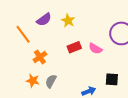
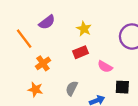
yellow star: (68, 21) -> (84, 29), moved
pink semicircle: (95, 49) -> (105, 67), moved
gray semicircle: (51, 81) -> (72, 88), moved

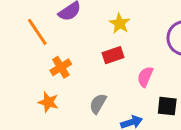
pink semicircle: (105, 67) -> (145, 77), turned 80

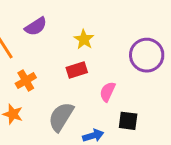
gray semicircle: (98, 104) -> (61, 117), size x1.5

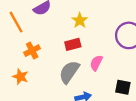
gray semicircle: (61, 117) -> (69, 72), moved
black square: (128, 121) -> (123, 87), moved

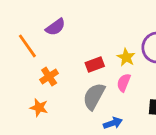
yellow star: (80, 20) -> (126, 57), moved

